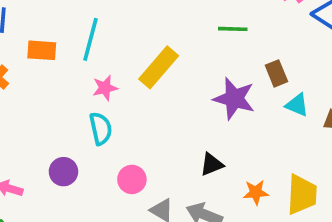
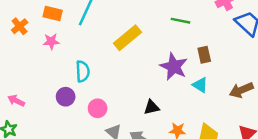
pink star: (105, 88) -> (51, 41), moved
cyan triangle: (297, 105) -> (200, 85), moved
purple circle: (63, 172) -> (66, 97), moved

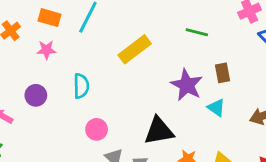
purple circle: (66, 97) -> (36, 95), moved
black triangle: (152, 107) -> (159, 131), size x1.6

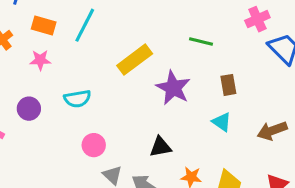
purple star: (187, 85) -> (173, 88), moved
cyan semicircle: (81, 86) -> (77, 99), turned 80
black triangle: (159, 131) -> (160, 147), size x0.7

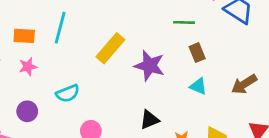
green line: (201, 42) -> (184, 22), moved

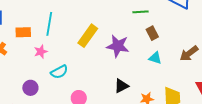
pink star: (28, 67) -> (41, 52), moved

